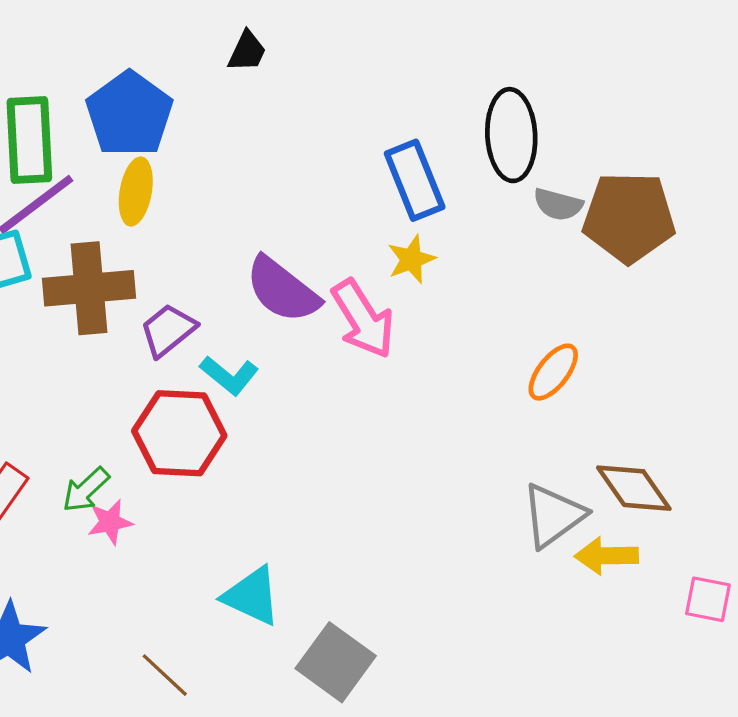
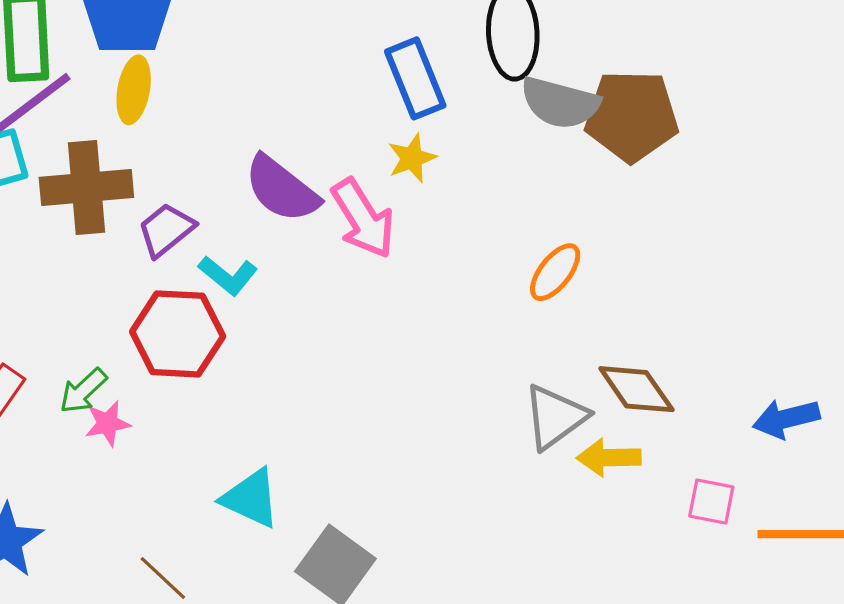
gray semicircle: (558, 204) -> (560, 103), size x1.6

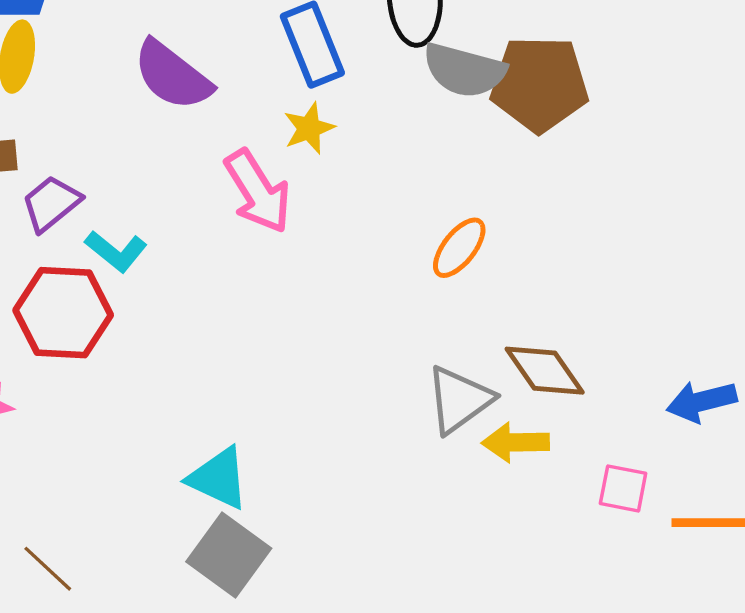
purple semicircle: (282, 189) -> (172, 75), moved
cyan triangle: (251, 498) -> (218, 478), moved

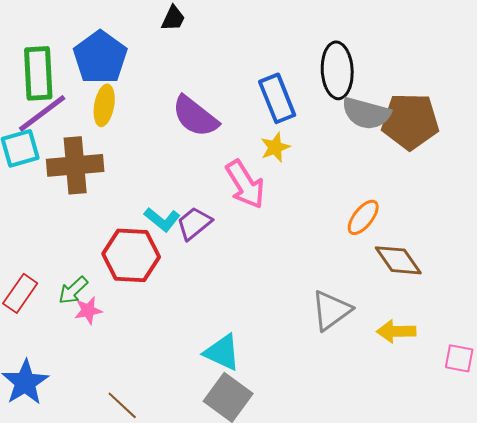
purple trapezoid: (51, 203) -> (194, 223), moved
brown diamond: (545, 371) -> (398, 260), moved
gray triangle: (459, 400) -> (331, 310), moved

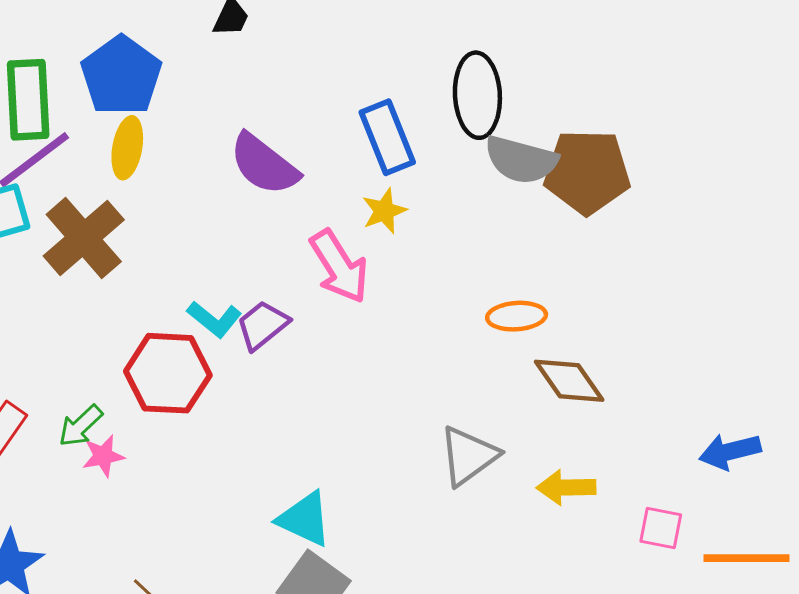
brown cross: (75, 165) -> (84, 238), turned -36
orange ellipse: (363, 217) -> (517, 316), turned 48

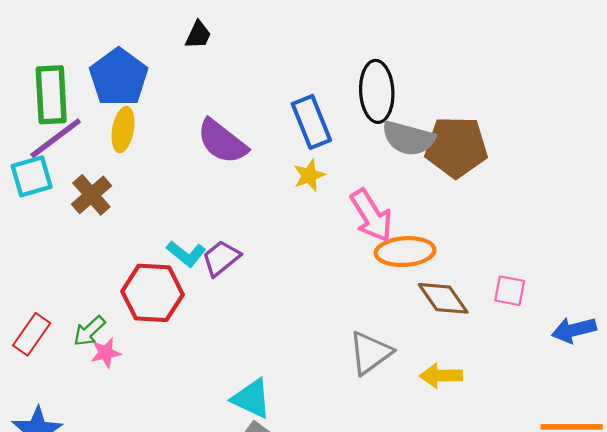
brown cross: (84, 238) -> (91, 195), size x0.7
pink arrow: (339, 267) -> (371, 216), moved
orange ellipse: (517, 316) -> (405, 252), size x1.4
blue arrow: (730, 451) -> (574, 330), moved
pink square: (661, 528) -> (510, 291), moved

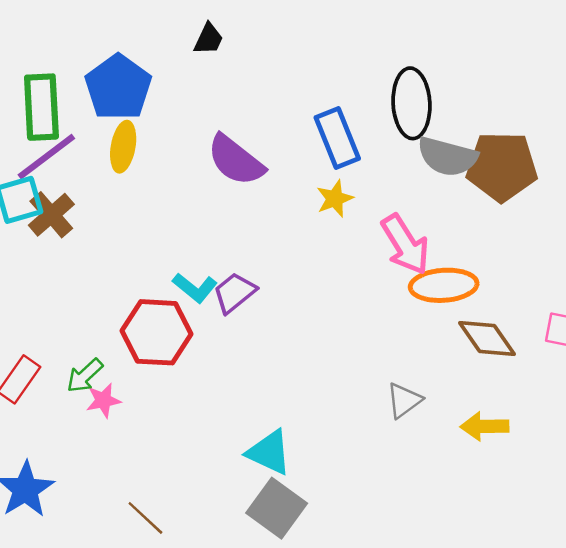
brown cross: (91, 195) -> (51, 215), moved
gray triangle: (370, 353) -> (404, 400), size x0.7

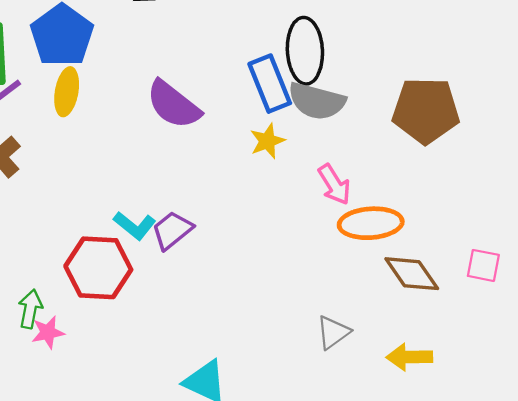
black ellipse: (411, 103) -> (305, 51), moved
gray semicircle: (447, 157) -> (317, 101), moved
pink arrow: (405, 244) -> (334, 184), size x0.7
green arrow: (85, 376) -> (30, 309), turned 144

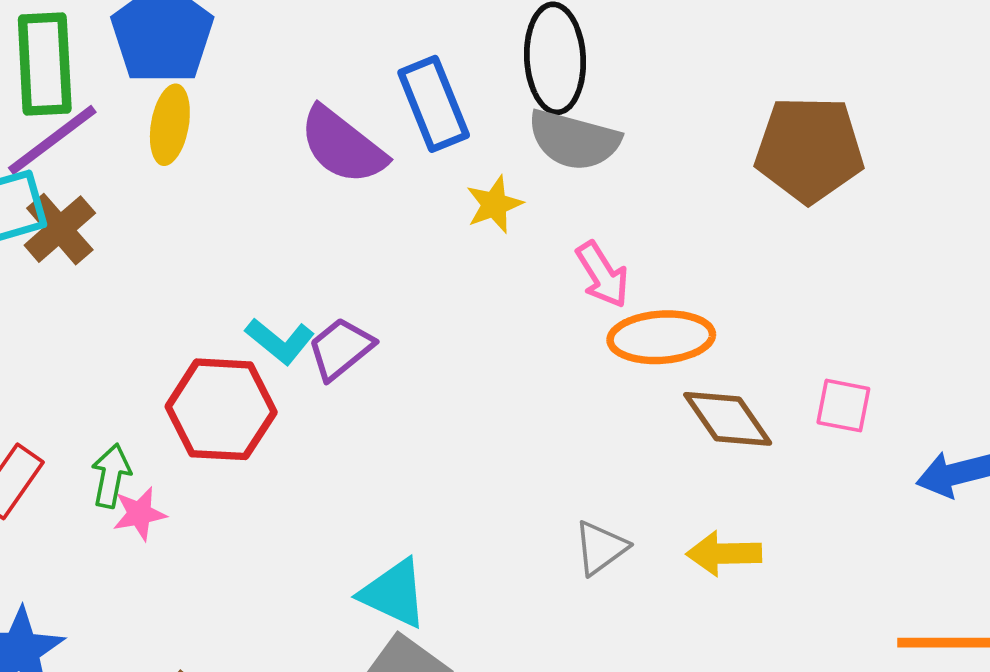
blue rectangle: (270, 84) -> (434, 104), moved
brown pentagon: (426, 111) -> (809, 149), moved
gray triangle: (333, 332) -> (601, 548), moved

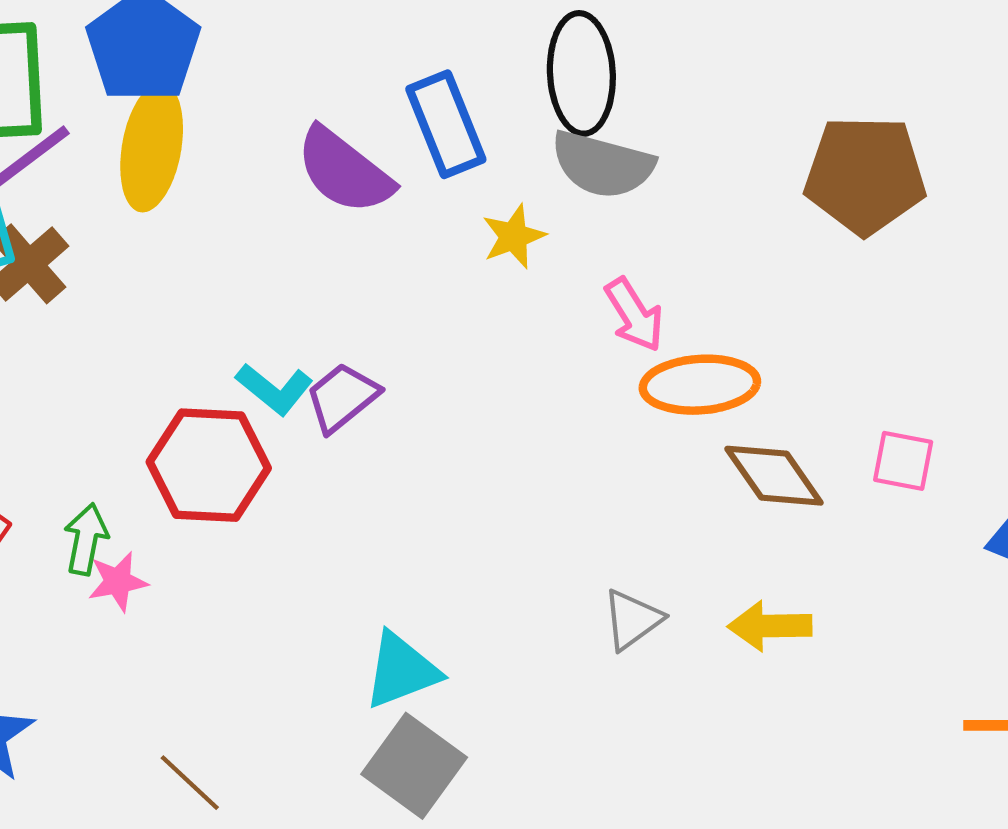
yellow ellipse: (170, 125) -> (152, 148), size x1.4
cyan triangle: (394, 593) -> (401, 670), turned -46

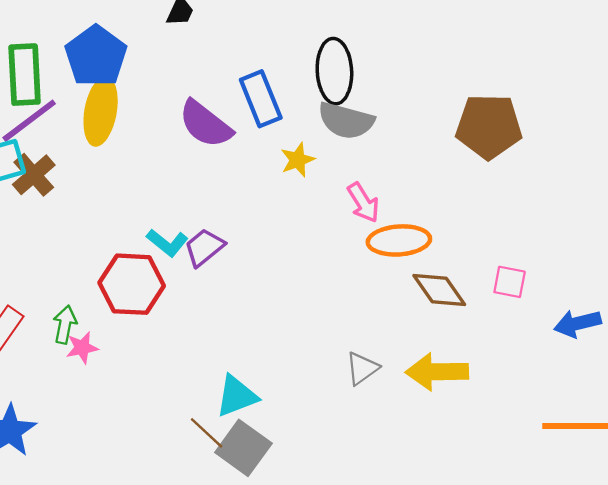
yellow arrow: (770, 626) -> (437, 372), size x1.4
brown line: (190, 783) -> (207, 433), moved

